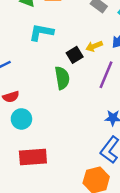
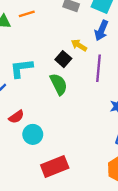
cyan L-shape: (41, 32) -> (21, 68), moved
yellow arrow: (94, 46) -> (79, 45), turned 70

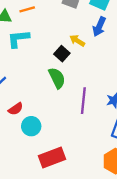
cyan L-shape: (21, 68) -> (18, 39), moved
purple line: (98, 68) -> (83, 101), moved

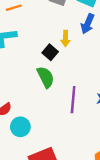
yellow arrow: (77, 41) -> (65, 38), turned -120

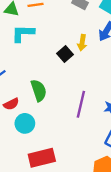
green semicircle: (46, 77) -> (39, 90), moved

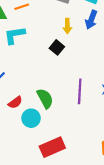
yellow arrow: (82, 43) -> (67, 26), moved
green semicircle: (39, 90) -> (45, 98), moved

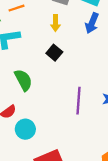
yellow arrow: (67, 26) -> (55, 23), moved
green semicircle: (45, 98) -> (23, 80), moved

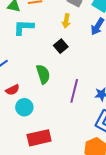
green semicircle: (23, 80) -> (43, 74), moved

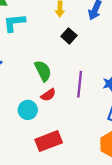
black square: (61, 46) -> (69, 36), moved
red semicircle: (12, 90) -> (48, 95), moved

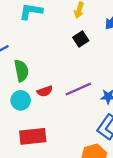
green semicircle: (43, 71) -> (21, 71), moved
purple line: (80, 84) -> (78, 89), turned 45

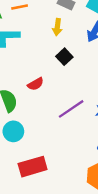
red semicircle: (45, 91) -> (36, 84), moved

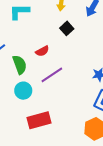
purple line: (71, 109) -> (52, 75), moved

